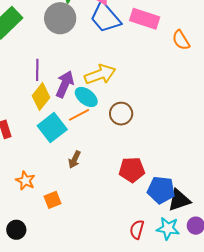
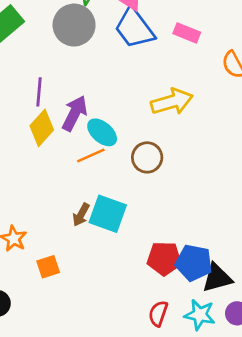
pink rectangle: (145, 19) -> (187, 33), size x0.7
yellow arrow: (100, 74) -> (172, 102), moved
cyan square: (52, 128) -> (108, 214), moved, turned -36
red pentagon: (132, 170) -> (164, 258), moved

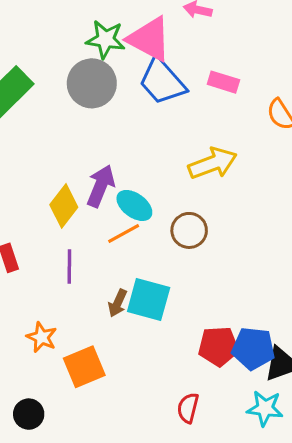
purple line: (39, 92) -> (69, 266), moved
orange square: (48, 267) -> (84, 367), size x1.5
red semicircle: (158, 314) -> (188, 408), moved

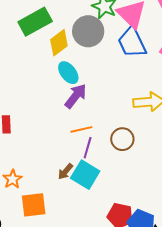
cyan ellipse: (134, 205) -> (68, 73), moved
yellow diamond: (64, 206) -> (59, 43), moved
purple line: (69, 266) -> (88, 148), moved

